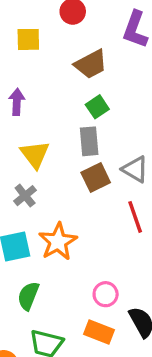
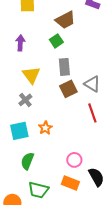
green square: (97, 107) -> (56, 41), moved
orange star: (58, 242) -> (45, 128), size x0.6

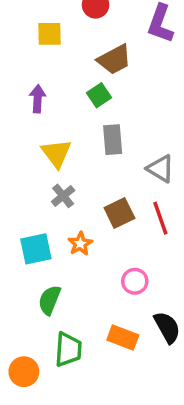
brown square: (68, 89) -> (119, 213), moved
gray cross: (25, 100) -> (63, 196), moved
pink circle: (74, 160) -> (135, 281), moved
green trapezoid: (38, 190) -> (68, 349), turned -100

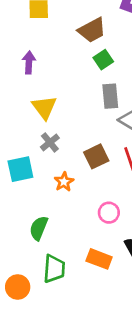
green square: (99, 95) -> (103, 60), moved
gray rectangle: (113, 140) -> (110, 96), moved
cyan square: (36, 249) -> (20, 169), moved

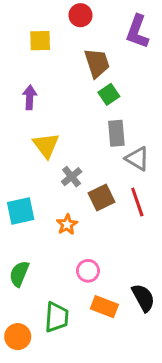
brown trapezoid: (92, 30) -> (97, 63), turned -80
gray cross: (50, 142) -> (72, 177), moved
pink circle: (109, 213) -> (88, 271), moved
green semicircle: (39, 228) -> (19, 274), moved

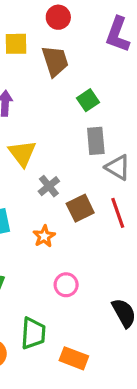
brown trapezoid: (97, 63) -> (55, 61), moved
orange rectangle: (104, 307) -> (74, 358), moved

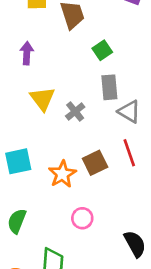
gray cross: (49, 186) -> (75, 111), moved
brown square: (80, 208) -> (95, 163), moved
orange star: (44, 236) -> (62, 174), size x1.4

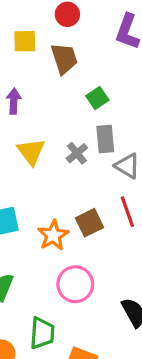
gray cross: (75, 111) -> (77, 153), moved
pink circle: (82, 218) -> (75, 284), size x1.5

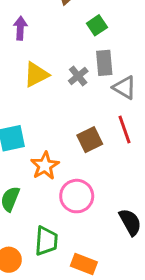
yellow triangle: (31, 152) -> (36, 75), turned 40
orange star: (53, 235) -> (45, 166), moved

